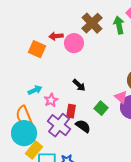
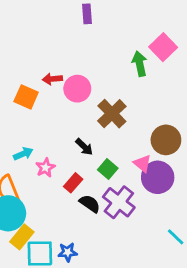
brown cross: (92, 23) -> (112, 114), moved
green square: (101, 108) -> (108, 169), moved
red rectangle: (71, 111) -> (73, 183), turned 32
purple cross: (59, 125) -> (119, 202), moved

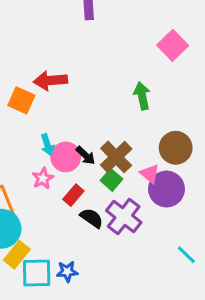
green arrow: (140, 64) -> (142, 96), moved
red arrow: (52, 79) -> (50, 81), size x1.5
pink circle: (77, 89) -> (66, 157), moved
brown cross: (112, 114) -> (116, 157), moved
cyan arrow: (23, 154) -> (47, 145), moved, turned 96

